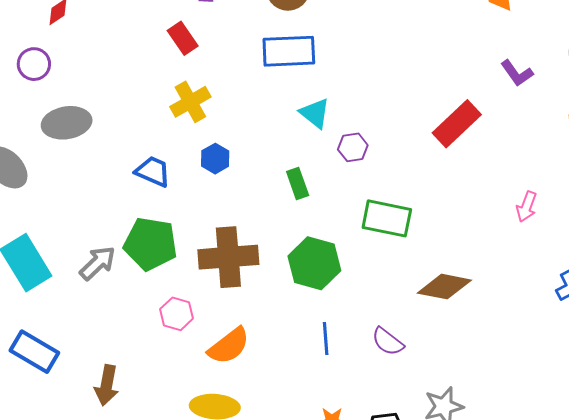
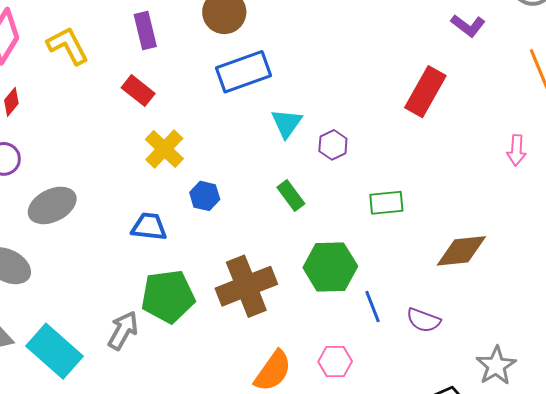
cyan triangle: (315, 113) -> (287, 123), turned 44
green rectangle: (387, 218) -> (386, 203), size x0.7
pink hexagon: (177, 314) -> (335, 361), moved
blue line: (326, 338) -> (372, 306), moved

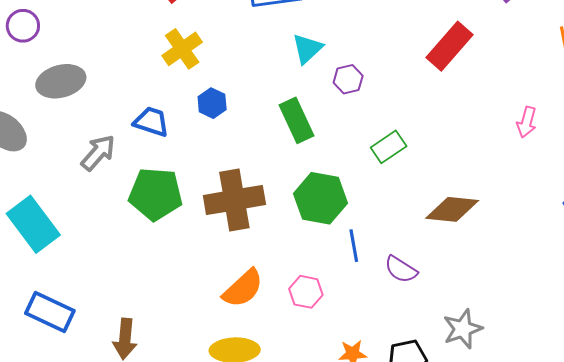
green rectangle: (291, 196) -> (296, 120), size x1.4
green rectangle: (386, 203) -> (389, 147), turned -40
gray arrow: (123, 330) -> (98, 153), moved

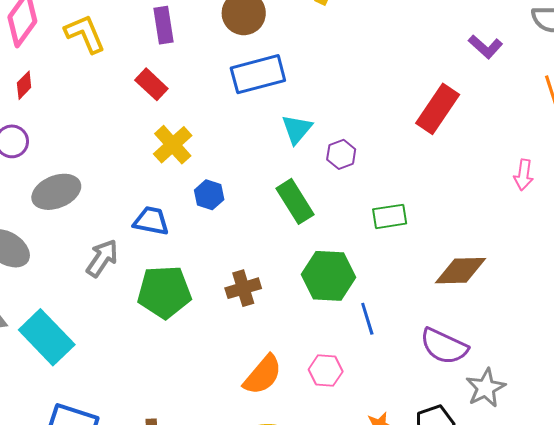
green rectangle: (389, 147) -> (390, 216), turned 32
brown cross: (234, 200) -> (243, 288), size x0.6
purple semicircle: (401, 269) -> (444, 346), moved, size x1.4

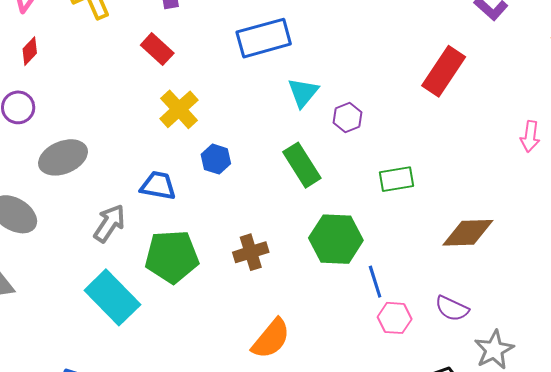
cyan rectangle: (47, 337) -> (112, 297), moved
purple semicircle: (444, 346) -> (452, 309), size x0.7
pink hexagon: (326, 370) -> (395, 318), moved

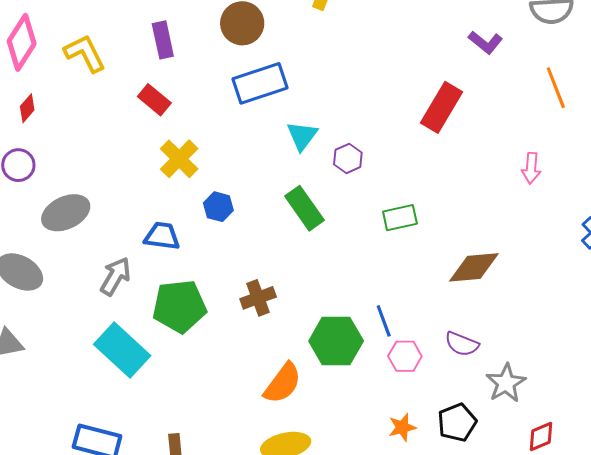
green hexagon: (336, 239) -> (336, 341), moved

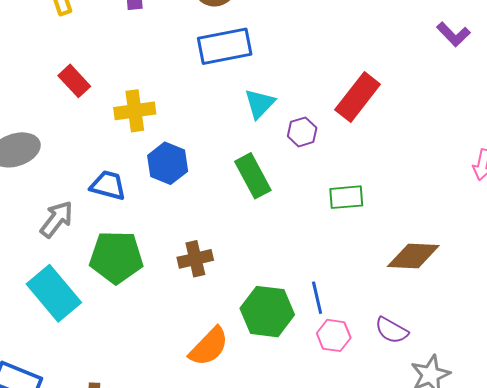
red rectangle: (154, 100) -> (74, 81), moved
red rectangle: (441, 107) -> (358, 97), moved
yellow cross: (179, 159) -> (135, 111), turned 30
blue hexagon: (218, 207) -> (168, 163), size x1.4

